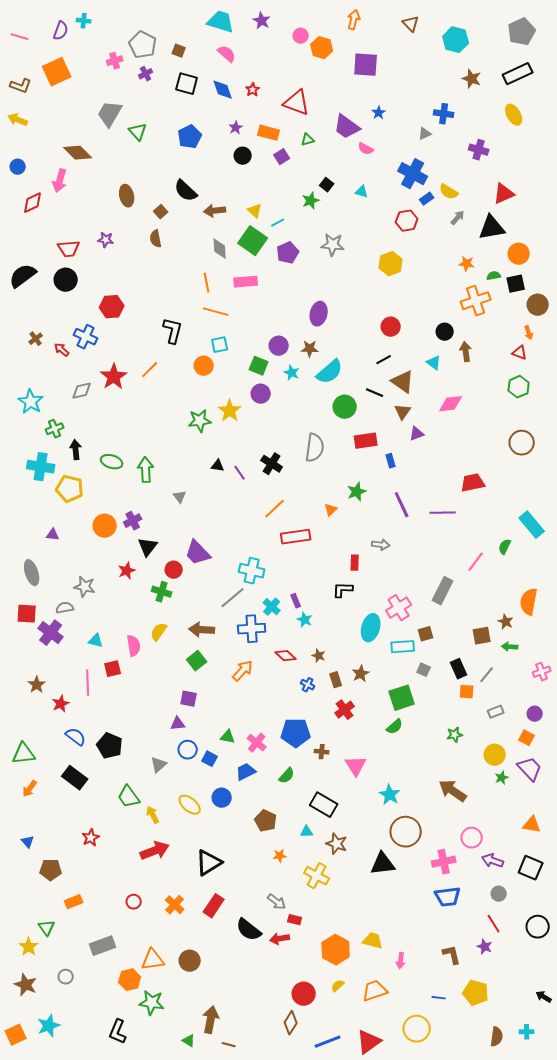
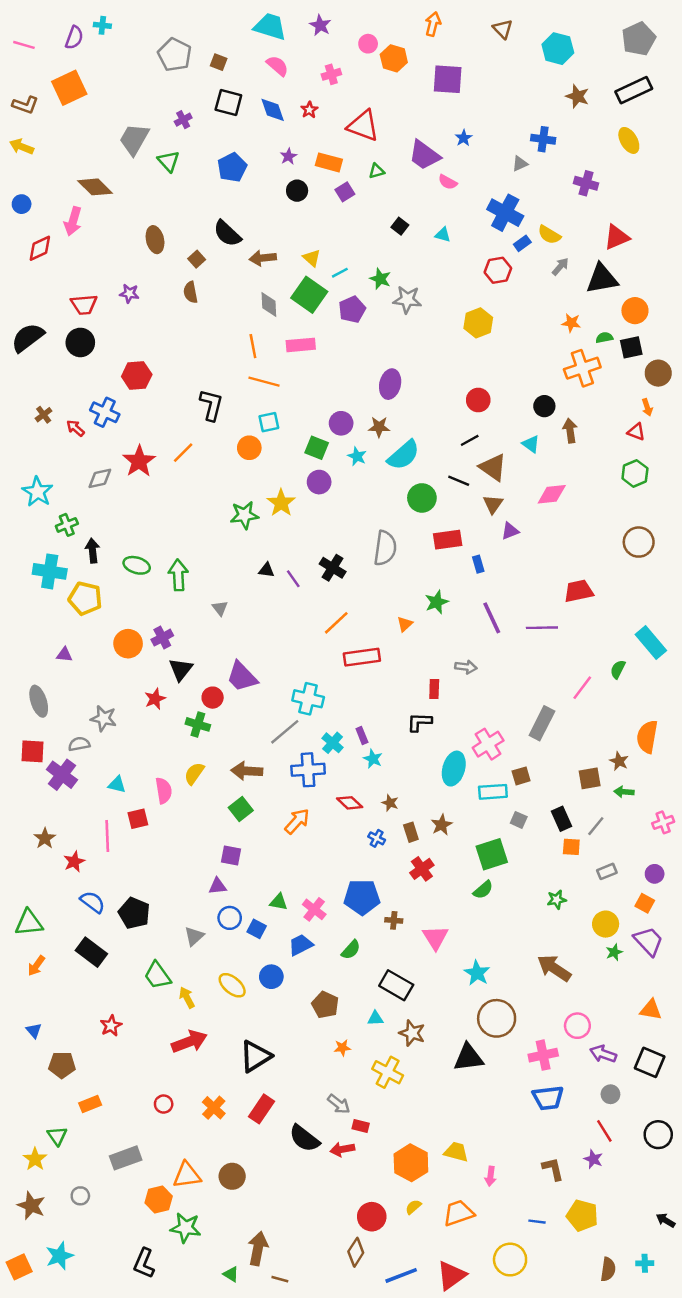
pink cross: (115, 61) -> (331, 74), moved
purple cross: (146, 74) -> (183, 120), moved
green star: (311, 201) -> (380, 279), moved, turned -30

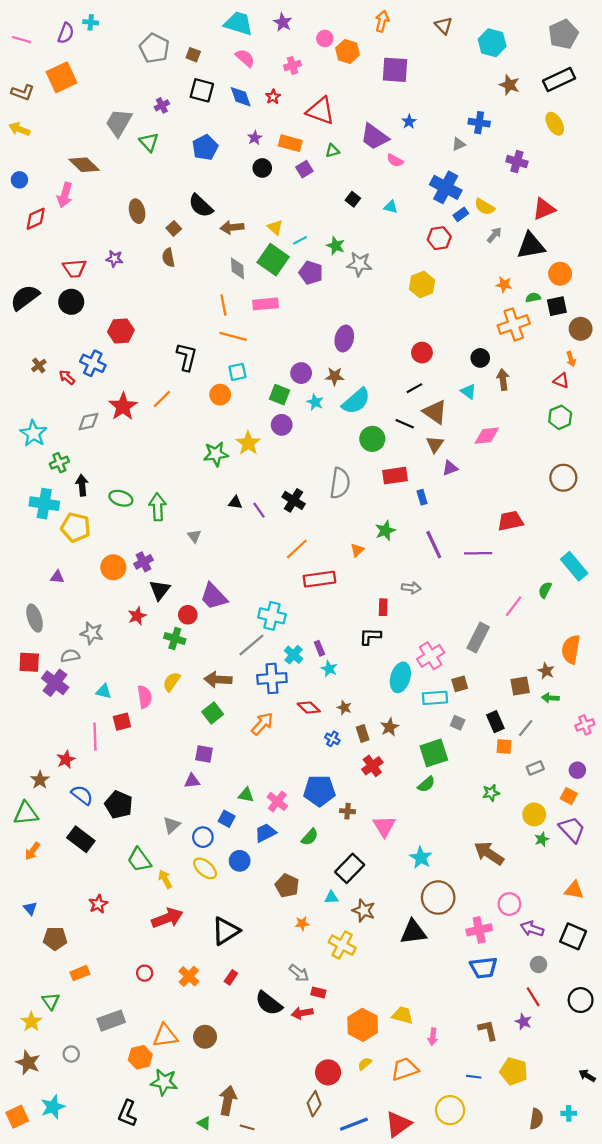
purple pentagon: (352, 309) -> (311, 273), turned -30
brown star: (45, 838) -> (40, 780), moved
blue circle: (230, 918) -> (203, 837), moved
black rectangle: (396, 985) -> (350, 868), turned -76
red rectangle: (262, 1109) -> (231, 977), size x0.6

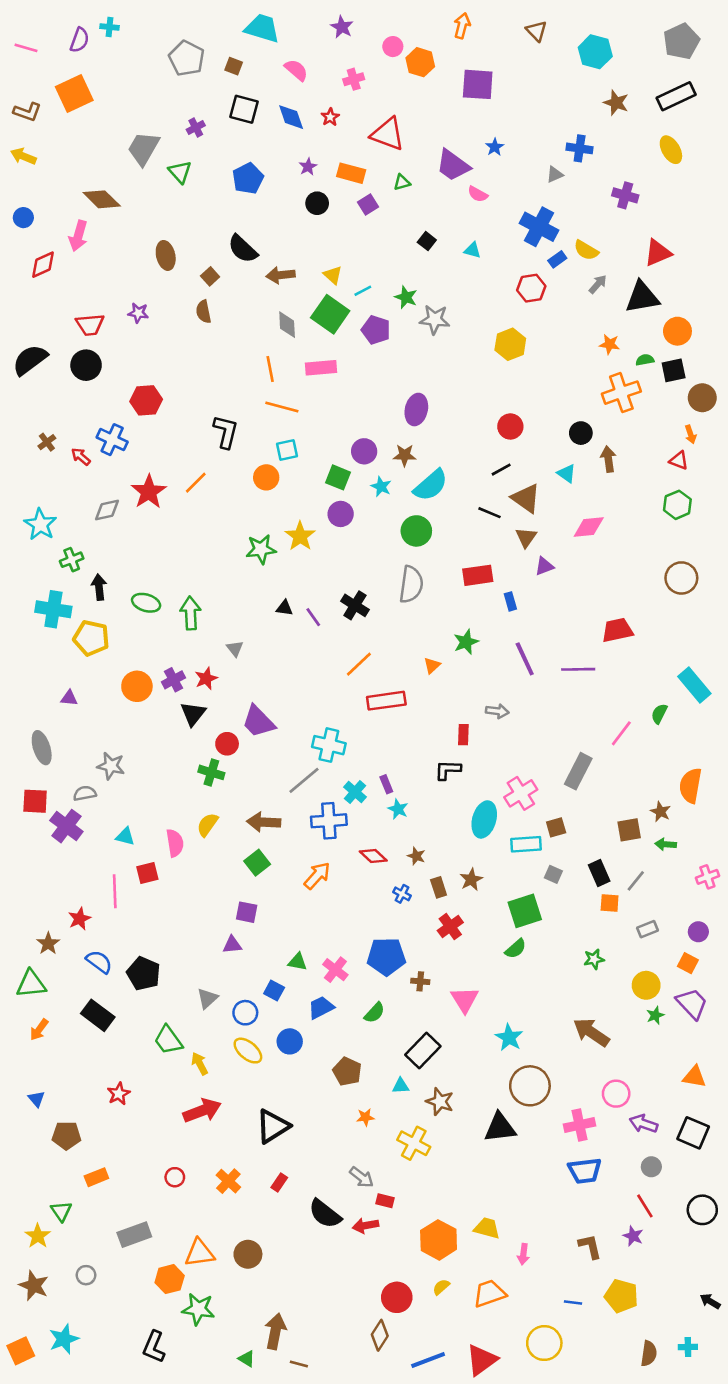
cyan trapezoid: (239, 23) -> (262, 28), moved
green circle: (372, 439) -> (416, 531), moved
red star: (137, 616) -> (206, 678), moved

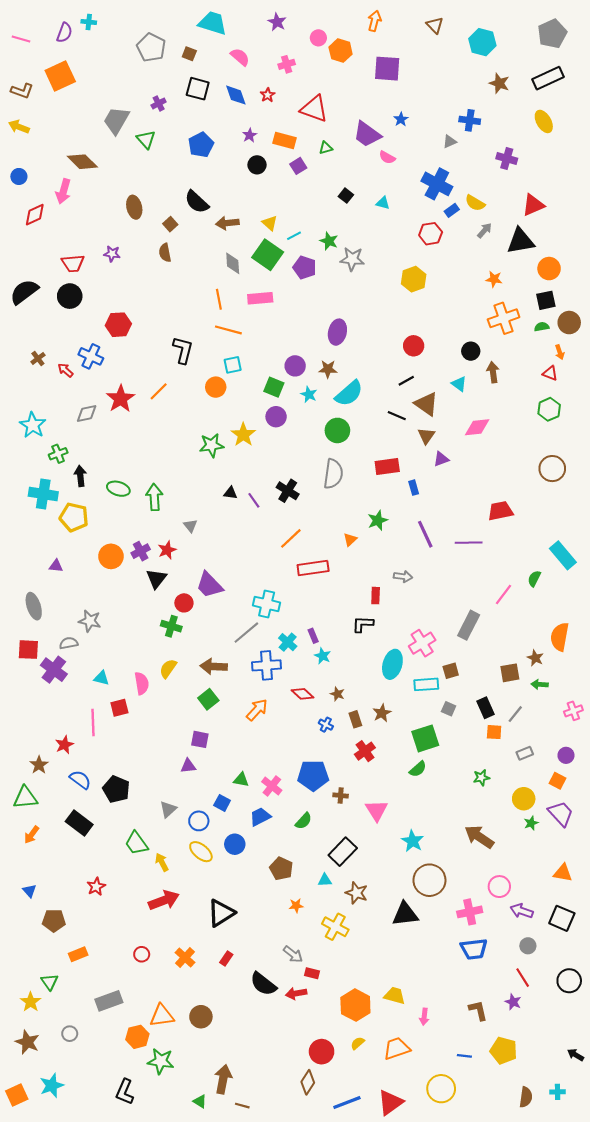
green semicircle: (645, 360) -> (542, 327), moved

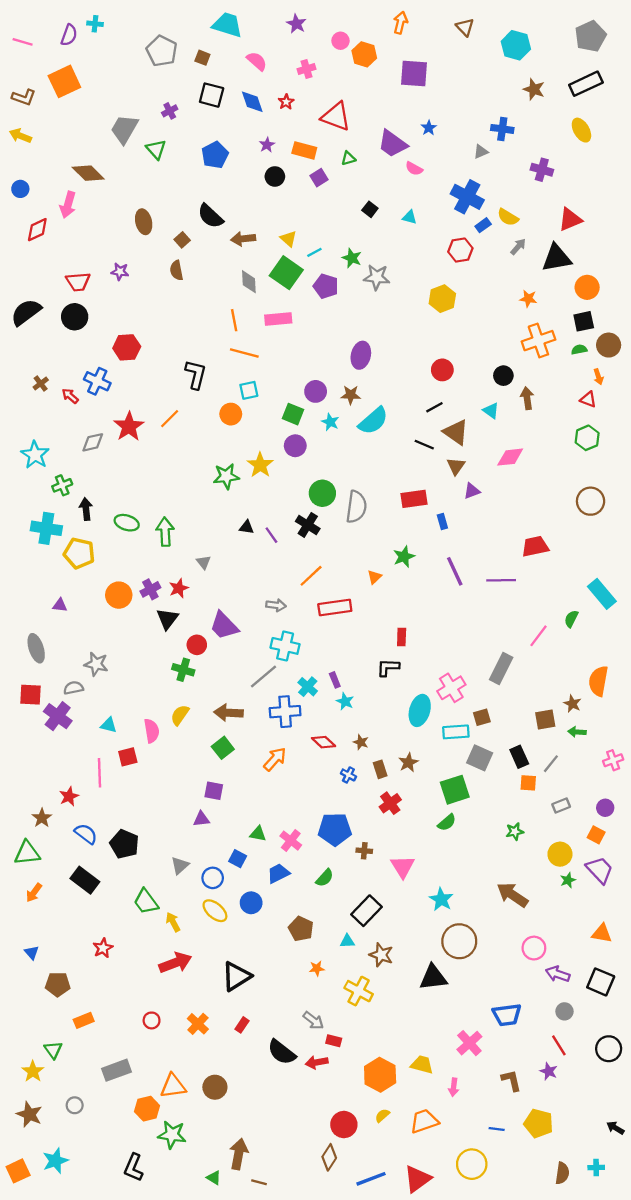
green circle: (337, 430) -> (322, 493), moved
gray arrow: (403, 576) -> (276, 605), moved
gray square: (449, 709) -> (480, 758), size x1.6
pink cross: (470, 912) -> (469, 1043), moved, turned -30

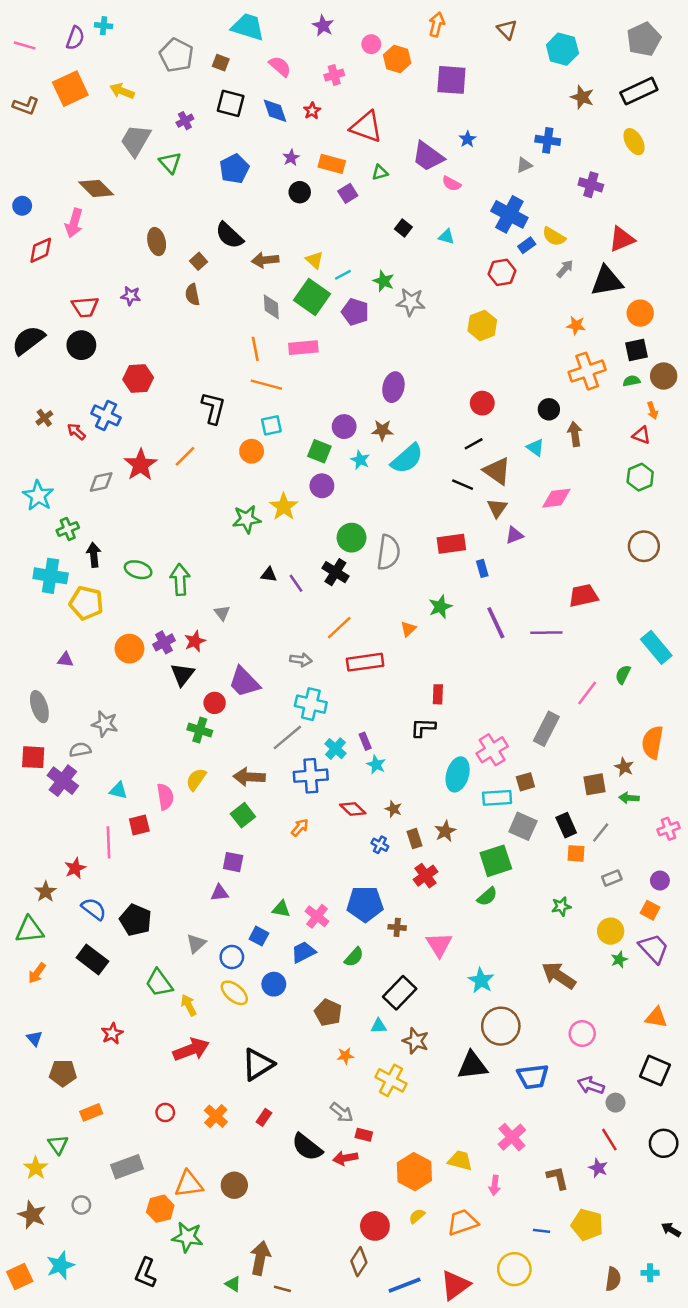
yellow arrow: (20, 136) -> (122, 91), moved
orange arrow: (275, 759) -> (300, 827), size x0.7
purple arrow: (558, 974) -> (591, 1085), moved
blue trapezoid: (507, 1015) -> (533, 1077), moved

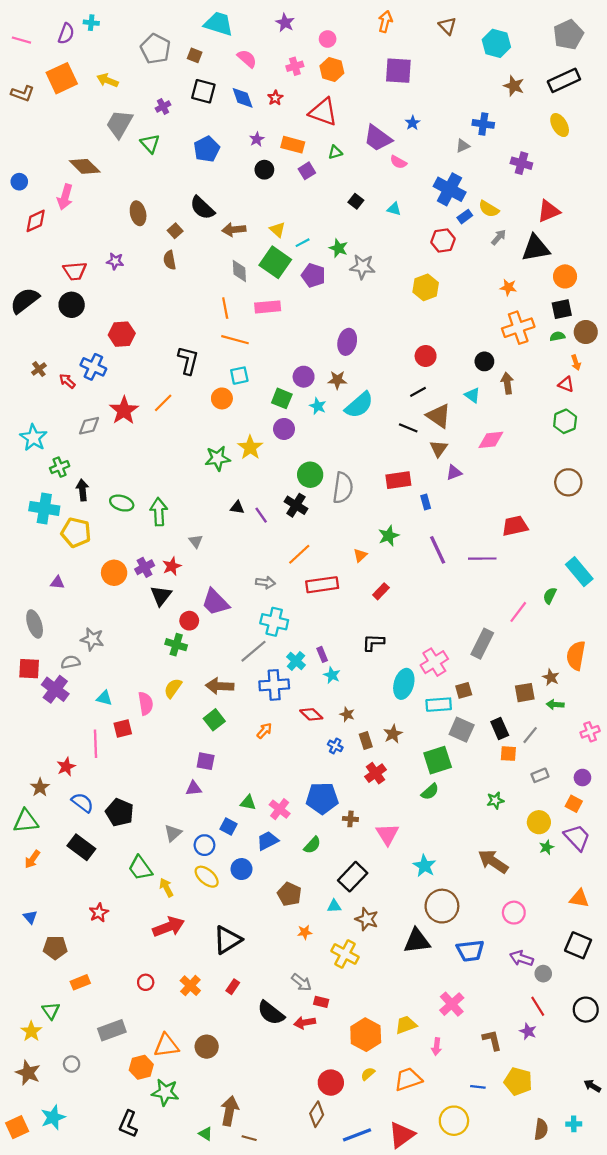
orange hexagon: (397, 59) -> (332, 69), moved
red rectangle: (438, 694) -> (381, 591), moved, turned 42
yellow trapezoid: (460, 1161) -> (406, 1025), turned -35

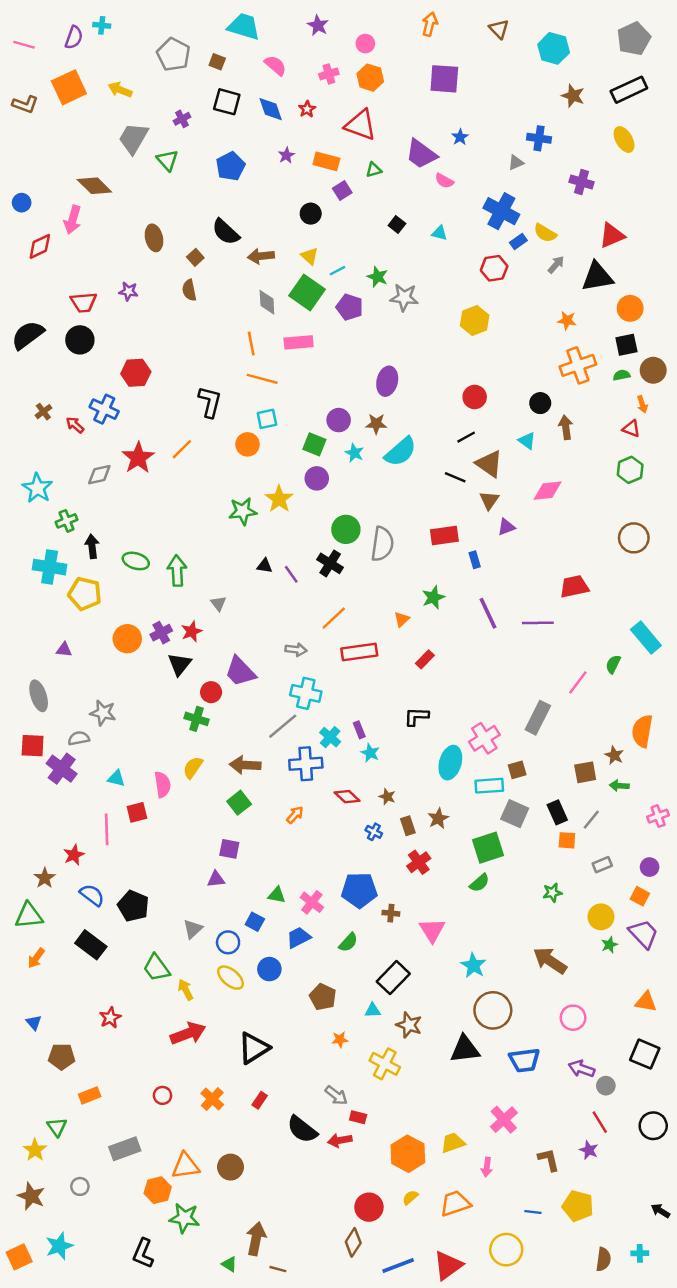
black circle: (264, 170) -> (311, 214), moved

